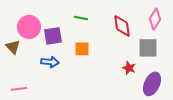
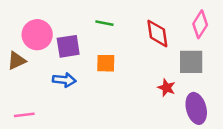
brown triangle: (13, 47) -> (16, 61), turned 49
purple ellipse: (152, 84) -> (196, 108), turned -40

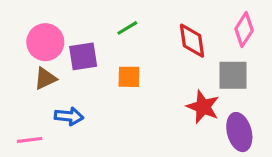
green line: (104, 23) -> (127, 28), turned -42
brown triangle: (16, 61) -> (45, 78), moved
blue arrow: (64, 80) -> (69, 116), moved
red star: (166, 88) -> (203, 107), size x1.5

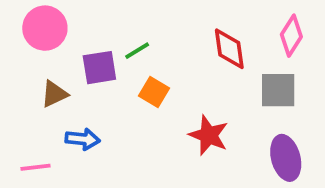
green line: (127, 28) -> (137, 51), moved
pink circle: (45, 42) -> (45, 28), moved
orange square: (129, 77) -> (154, 92), turned 30
red star: (203, 107) -> (209, 135), moved

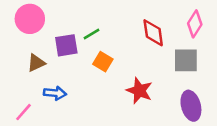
pink line: (36, 167) -> (24, 112), turned -42

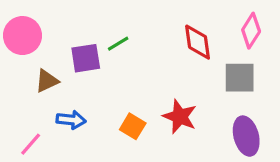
pink circle: (30, 19) -> (22, 36), moved
orange square: (103, 62) -> (133, 126), moved

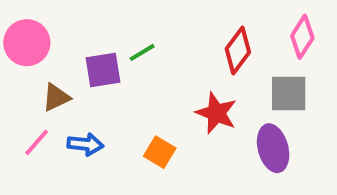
red diamond: (198, 42) -> (238, 51), turned 45
red star: (180, 117) -> (216, 113), moved
purple ellipse: (246, 136) -> (273, 148), moved
pink line: (31, 144) -> (37, 142), moved

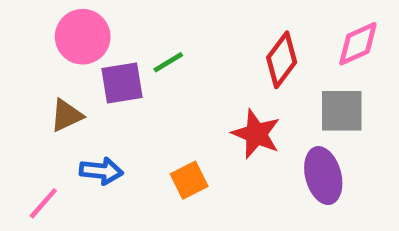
pink diamond: (302, 37) -> (358, 44), turned 33
pink circle: (27, 43) -> (83, 37), moved
pink line: (37, 142) -> (43, 203), moved
orange square: (160, 152) -> (189, 180), turned 32

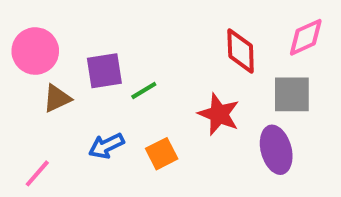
pink circle: (83, 37) -> (35, 51), moved
red diamond: (282, 60) -> (241, 51), turned -39
green line: (168, 62) -> (144, 91), moved
blue arrow: (101, 171) -> (106, 146), moved, turned 148

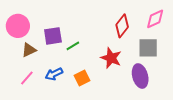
red diamond: (241, 51) -> (122, 26), turned 40
pink line: (37, 173) -> (27, 78), moved

